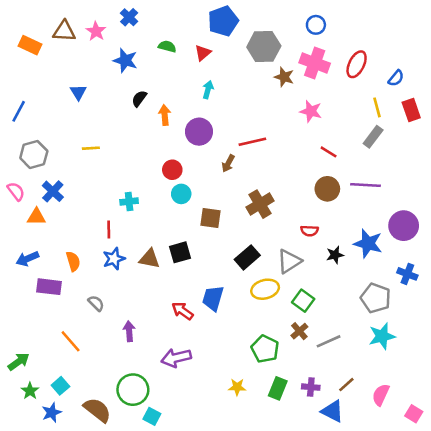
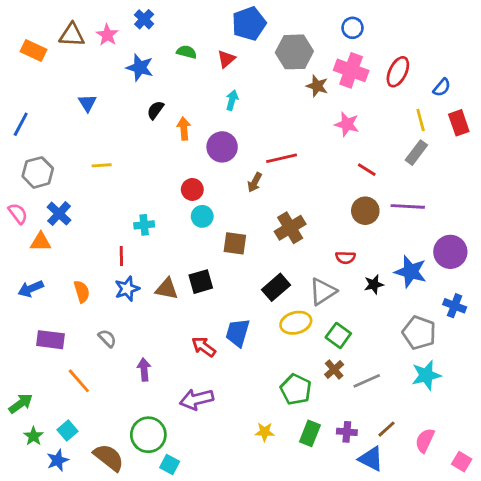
purple rectangle: (49, 287) -> (51, 340), moved

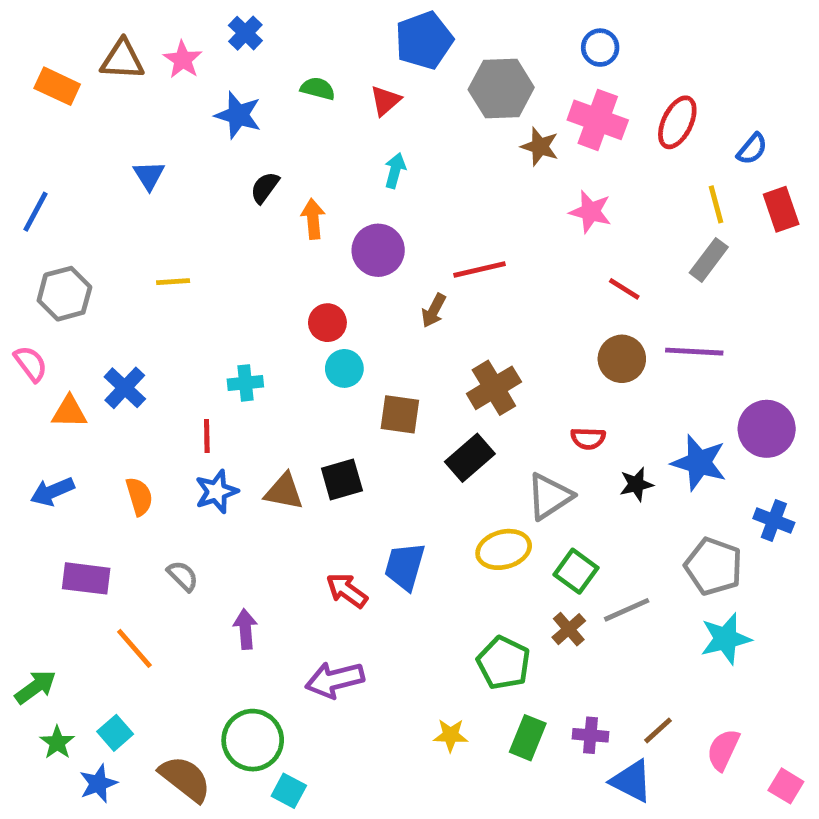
blue cross: (59, 214) -> (125, 388), moved
black rectangle: (276, 287) -> (470, 458), moved
gray line: (367, 381) -> (627, 610), moved

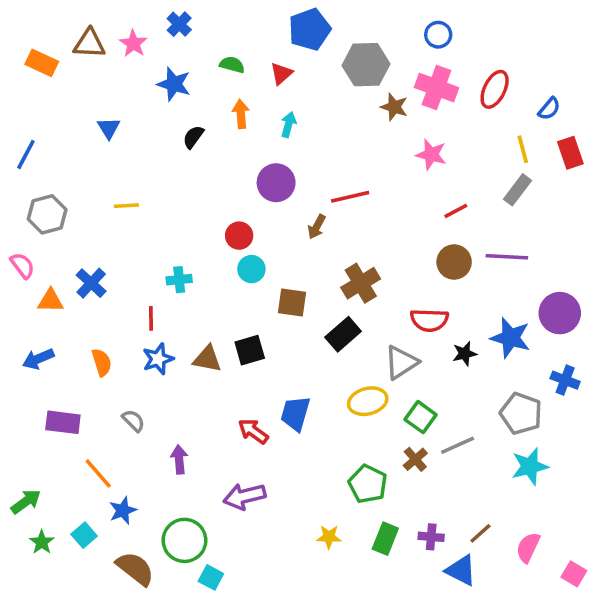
orange arrow: (313, 219) -> (241, 114), moved
red line: (624, 289) -> (456, 211), turned -60
red semicircle: (588, 438) -> (429, 320), size x1.5
blue star: (98, 784) -> (123, 510), moved

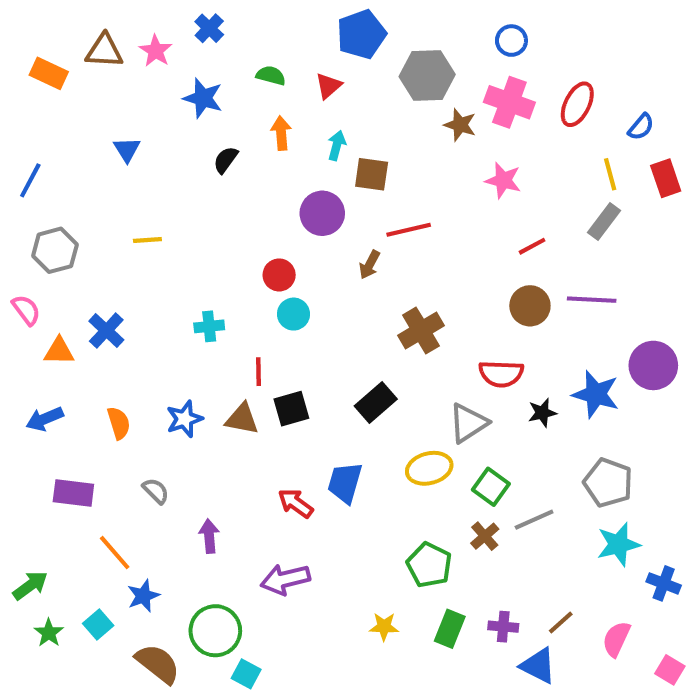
brown square: (292, 303) -> (372, 174), moved
red line: (151, 318) -> (259, 372), moved
black rectangle: (343, 334) -> (376, 402), moved
blue cross: (565, 380) -> (664, 583), moved

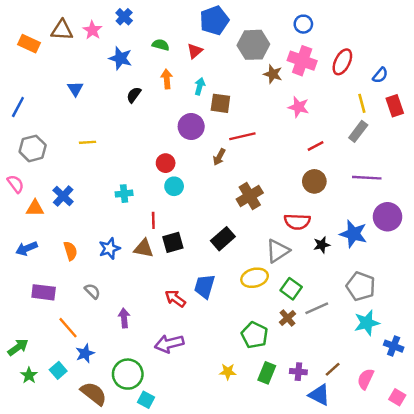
purple line: (592, 300) -> (367, 178), moved

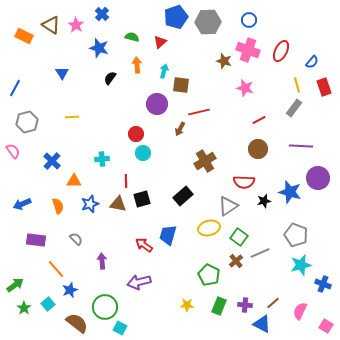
brown triangle: (62, 30) -> (51, 25), turned 30
gray hexagon: (253, 45) -> (208, 22), moved
orange triangle: (35, 208) -> (74, 181), moved

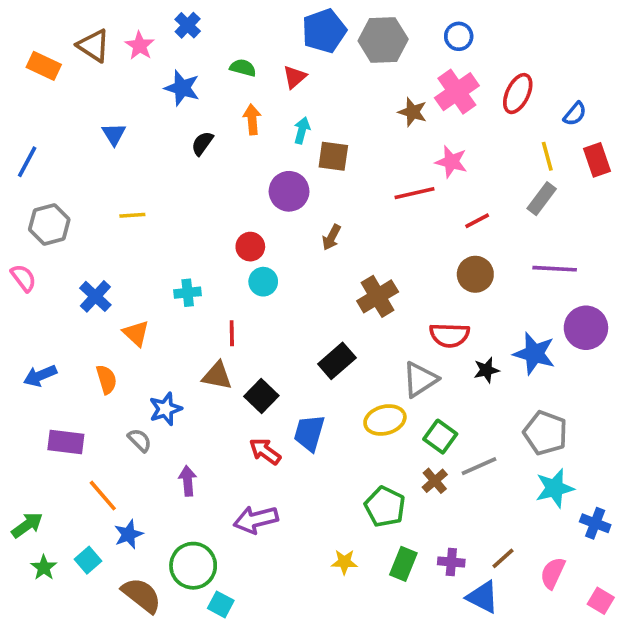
pink cross: (248, 50) -> (457, 92), turned 35
red line: (199, 112) -> (414, 193), moved
orange triangle: (74, 181) -> (136, 333), turned 42
black square: (142, 199) -> (261, 396), moved, turned -30
blue star: (90, 204) -> (165, 409), moved

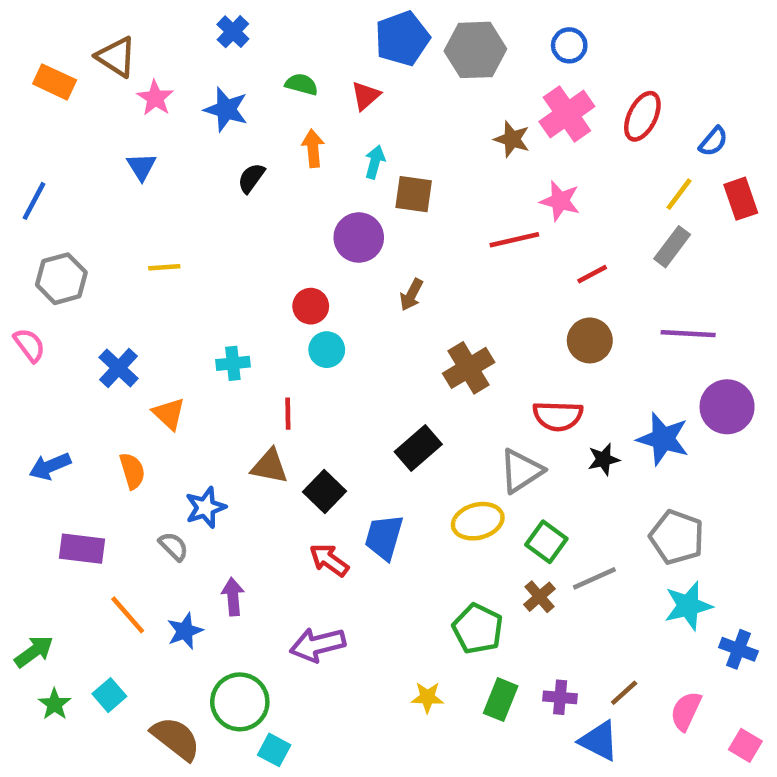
pink star: (140, 46) -> (155, 98), moved
yellow line: (547, 156) -> (679, 194), turned 52
blue star: (129, 534) -> (185, 631), moved

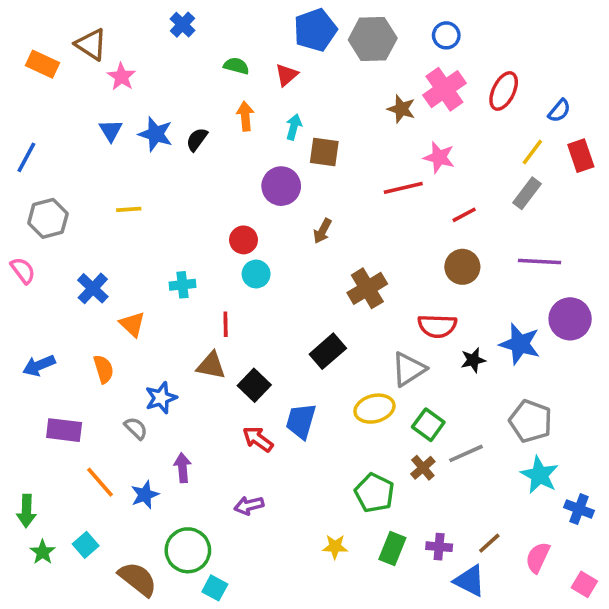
blue star: (226, 109) -> (156, 134), moved
cyan star: (688, 606) -> (540, 475), turned -30
purple arrow: (318, 645) -> (249, 505), size x0.7
green arrow: (34, 652) -> (26, 511), turned 128

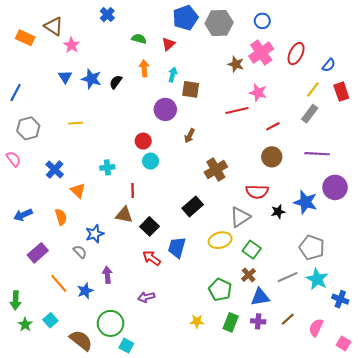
purple rectangle: (64, 430) -> (38, 253), turned -48
gray line: (466, 453) -> (288, 277), moved
blue triangle: (470, 581) -> (260, 297), moved, turned -36

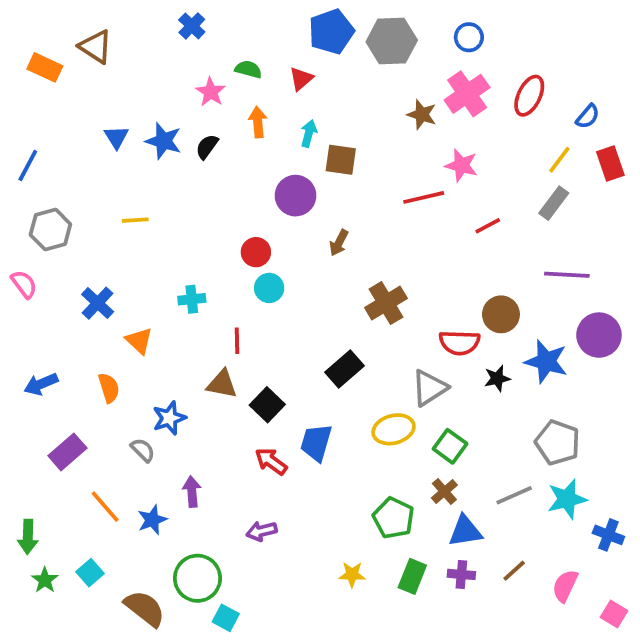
pink star: (71, 45) -> (211, 92), moved
brown circle: (272, 157) -> (501, 314), moved
cyan star: (317, 279) -> (567, 499), turned 30

